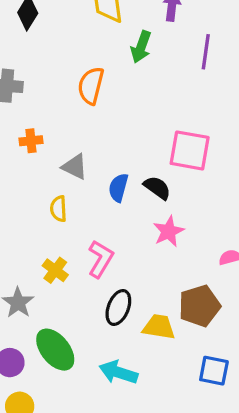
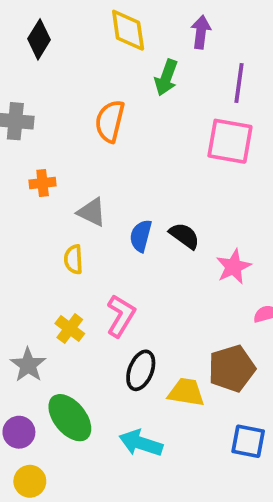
pink square: (190, 150) -> (230, 141), moved
pink star: (169, 231) -> (234, 267), moved

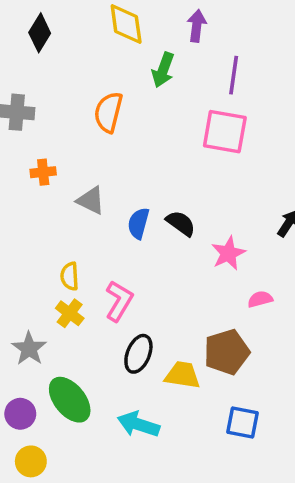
yellow semicircle: (73, 259) -> (70, 276), moved

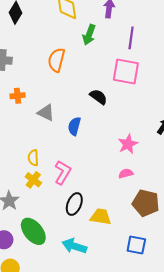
black semicircle: (181, 223) -> (98, 97), moved
pink semicircle: (260, 299) -> (126, 174), moved
brown pentagon: (227, 352) -> (146, 203), moved, turned 30

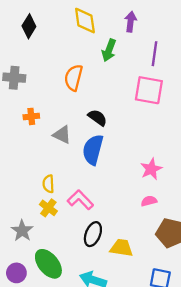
black semicircle: (98, 97) -> (98, 118), moved
blue semicircle: (74, 126) -> (93, 150), size x1.5
pink L-shape: (63, 172) -> (80, 200), turned -75

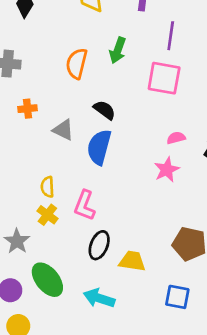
green arrow: (109, 50) -> (118, 50), moved
pink L-shape: (80, 200) -> (85, 205), turned -115
pink semicircle: (149, 201) -> (176, 138), moved

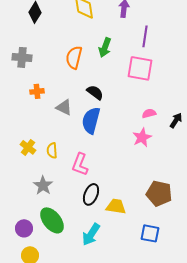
yellow cross: (47, 215) -> (28, 147), moved
gray star: (17, 241) -> (43, 185), moved
cyan arrow: (99, 298) -> (91, 234), turned -75

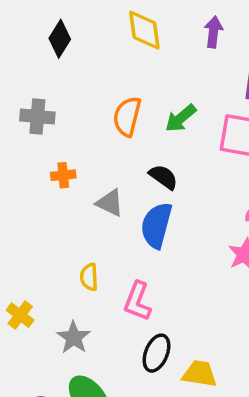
green arrow: (105, 47) -> (181, 118), moved, turned 30
yellow cross: (28, 147) -> (20, 315), moved

